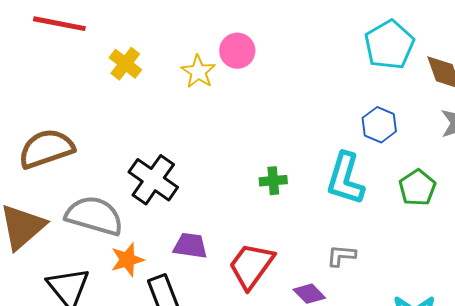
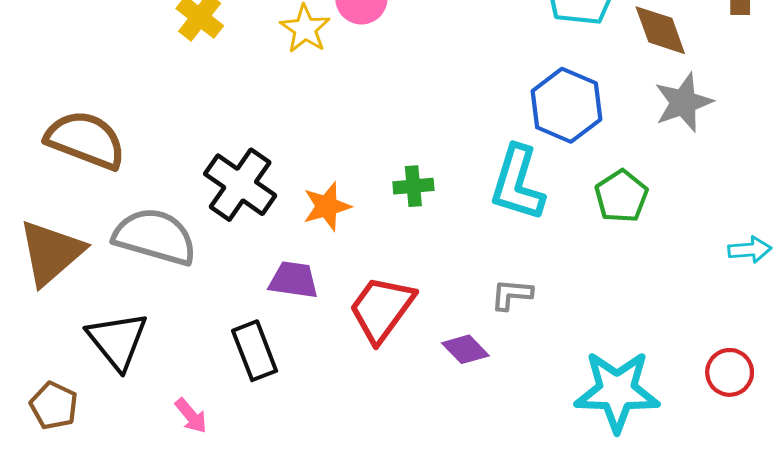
blue hexagon: (379, 125) -> (566, 105), size x1.4
brown semicircle: (46, 149) -> (86, 140), turned 40
orange star: (127, 260) -> (327, 206), moved

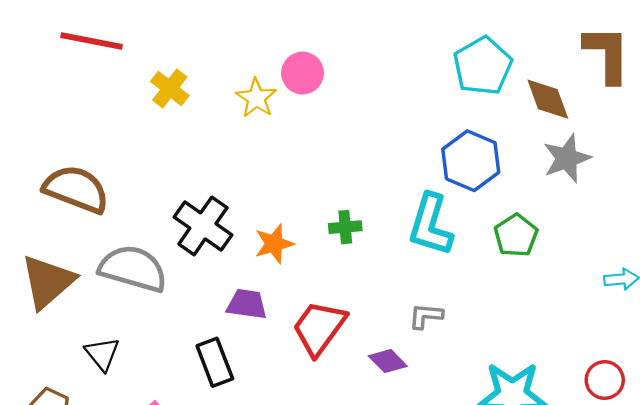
black triangle: (117, 341) -> (102, 354), size x0.7

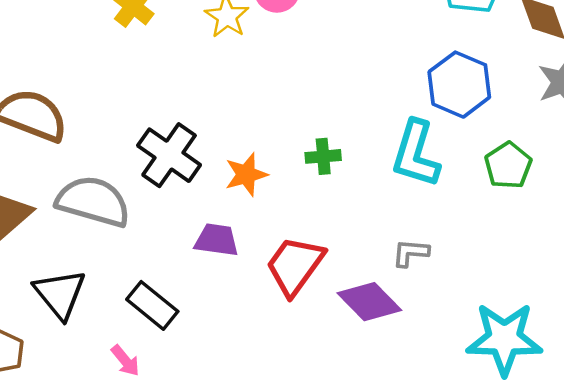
black triangle: (102, 354) -> (60, 294), size x1.4
purple diamond: (388, 361) -> (369, 302), size x1.5
black rectangle: (215, 362) -> (152, 305), moved, turned -30

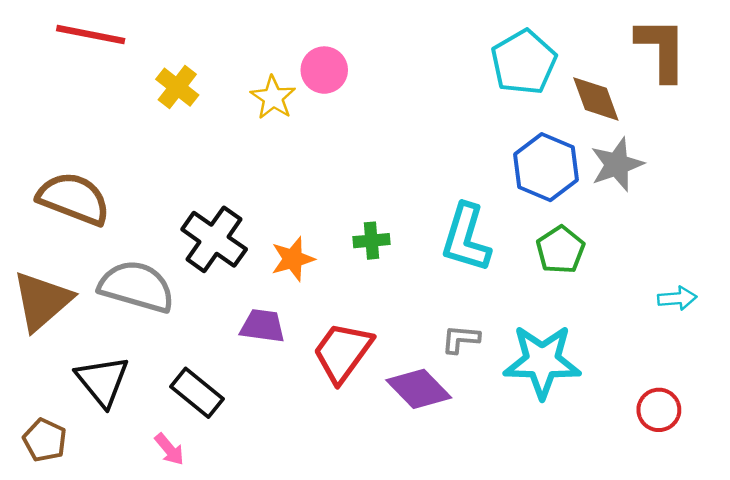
blue hexagon: (459, 85) -> (546, 167), moved
cyan star: (504, 339) -> (542, 361), moved

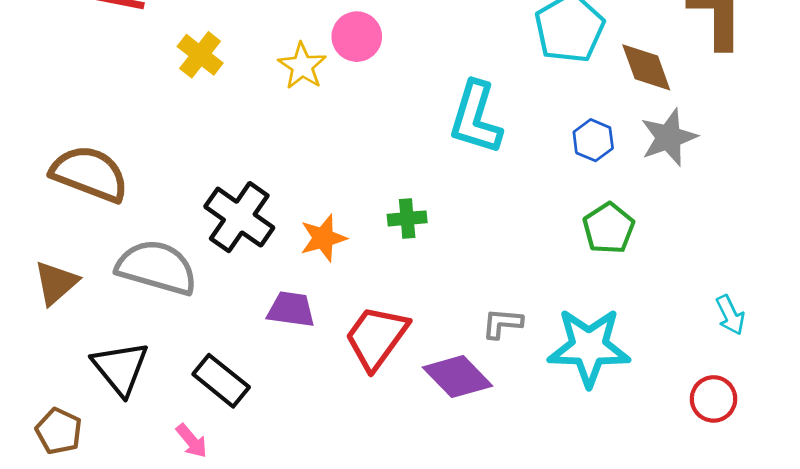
blue hexagon: (546, 167) -> (593, 140), size x0.6
cyan L-shape: (466, 238) -> (476, 118), moved
cyan arrow: (677, 298) -> (730, 315), moved, turned 69
brown triangle: (42, 301) -> (56, 283), size x0.7

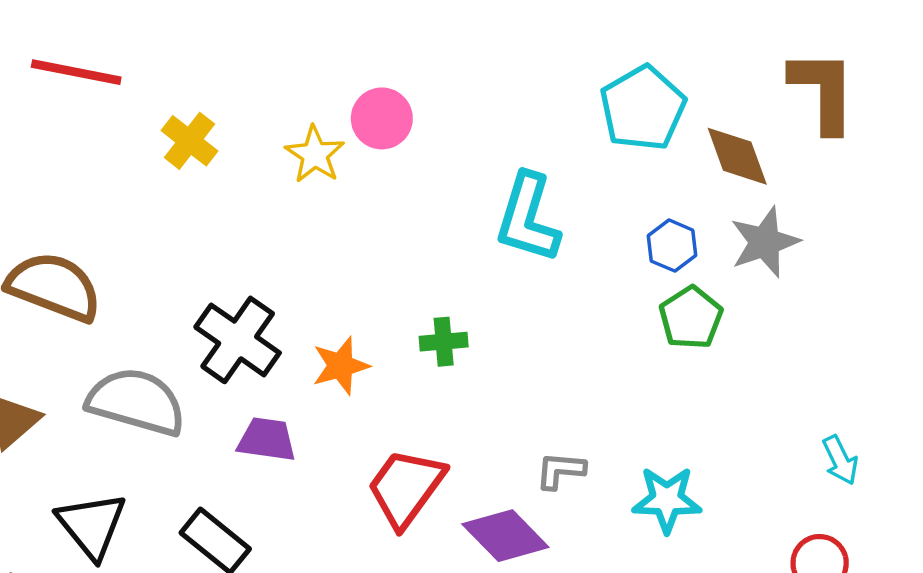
green pentagon: (609, 228) -> (691, 318), moved
purple trapezoid: (291, 309) -> (267, 440), moved
cyan star: (589, 347) -> (667, 500), size x0.7

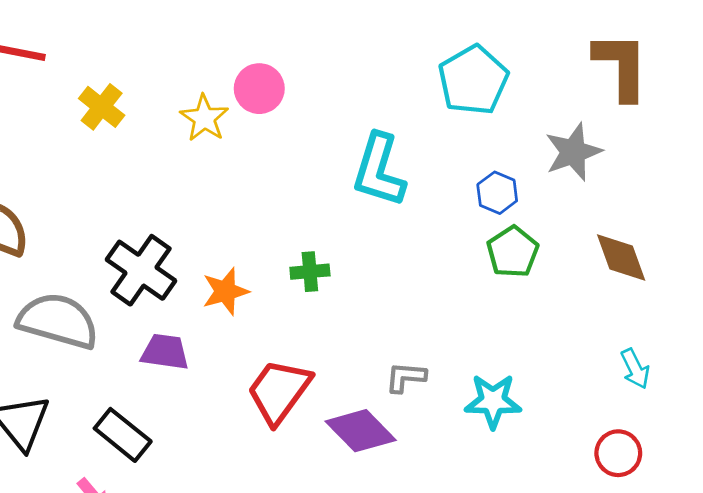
brown diamond: (737, 156) -> (621, 258), moved
gray star: (765, 242) -> (573, 152), moved

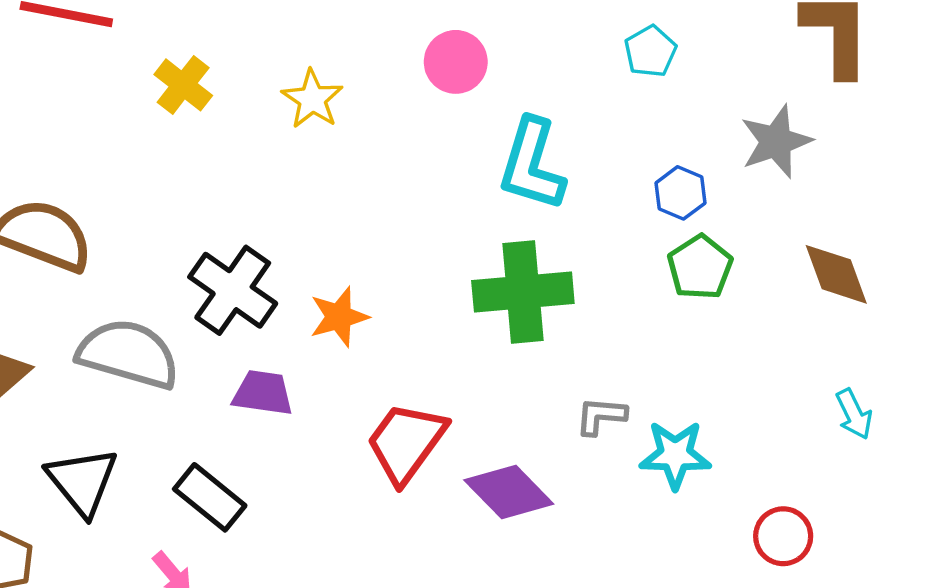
cyan pentagon: (473, 80) -> (650, 51), size x0.6
pink circle: (259, 89) -> (456, 62), moved
green cross: (310, 272) -> (523, 292), moved, size x2.0
gray L-shape: (406, 377) -> (601, 416), moved
red circle: (618, 453) -> (783, 536), moved

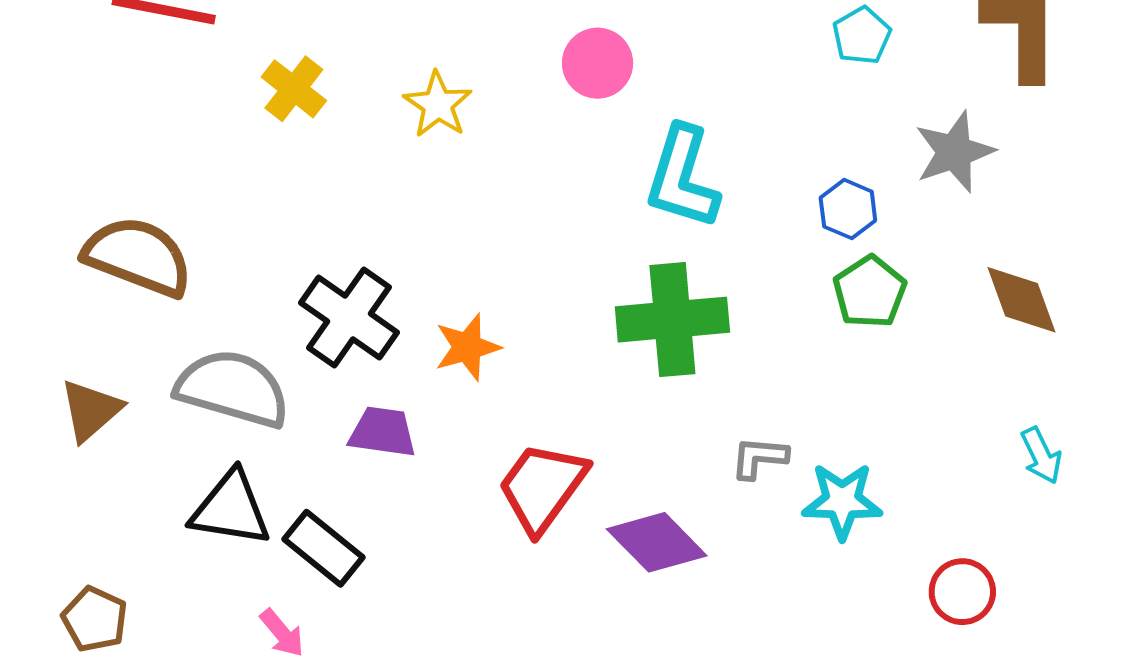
cyan pentagon: (650, 51) -> (862, 36), moved
black triangle: (82, 481) -> (231, 509), moved, turned -42

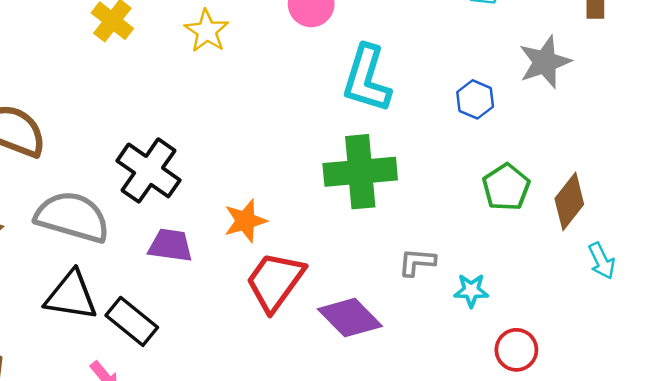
green pentagon: (870, 292) -> (506, 187), moved
brown diamond: (1021, 300) -> (569, 201), moved, turned 58
orange star: (467, 347) -> (245, 221), moved
cyan star: (842, 501) -> (471, 290), size x0.7
red circle: (962, 592) -> (516, 350), moved

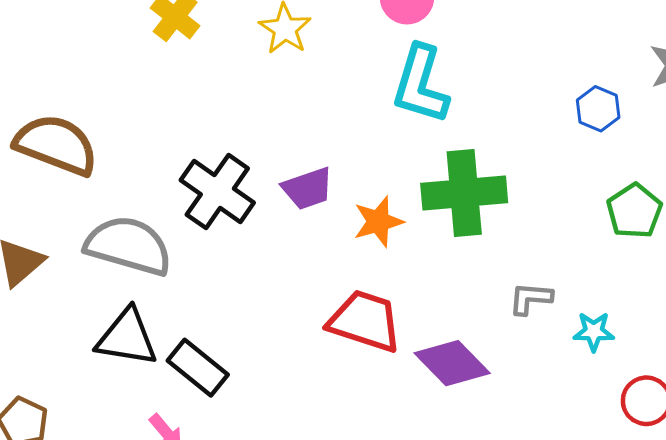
cyan L-shape: (367, 79) -> (421, 85), moved
orange star: (245, 221) -> (378, 222), moved
purple trapezoid: (170, 245) -> (308, 188), moved, turned 153
red trapezoid: (275, 281) -> (365, 321), turned 72

